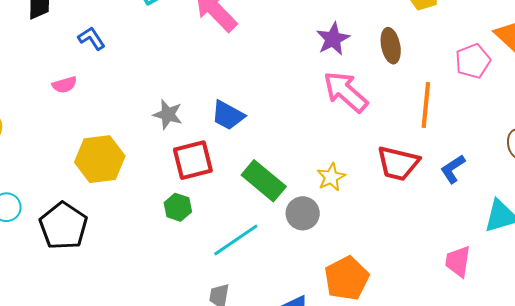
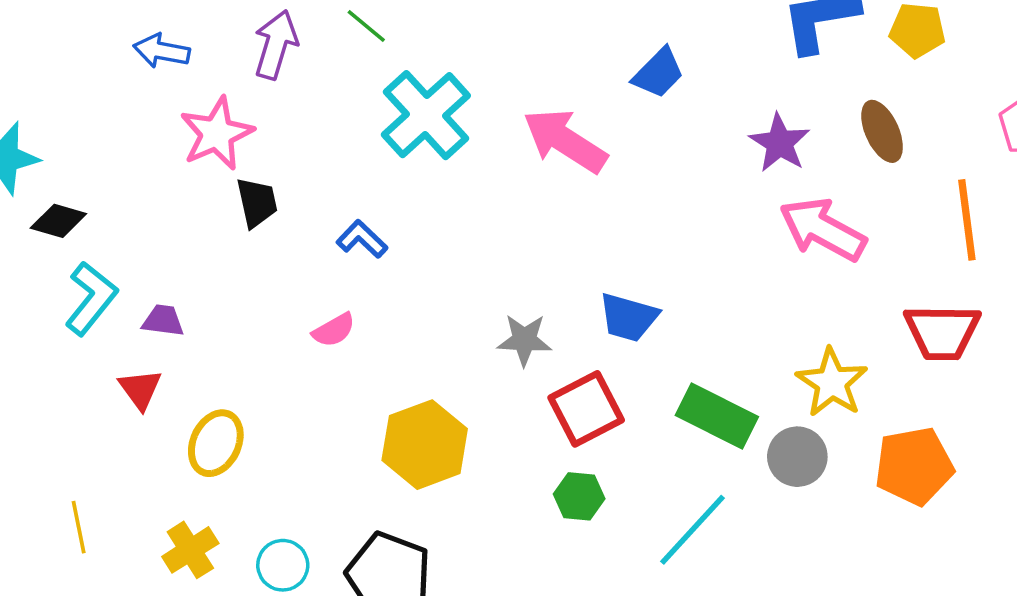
yellow star: (331, 177) -> (832, 383), size x1.4
orange pentagon: (347, 278) -> (914, 466), moved, turned 30

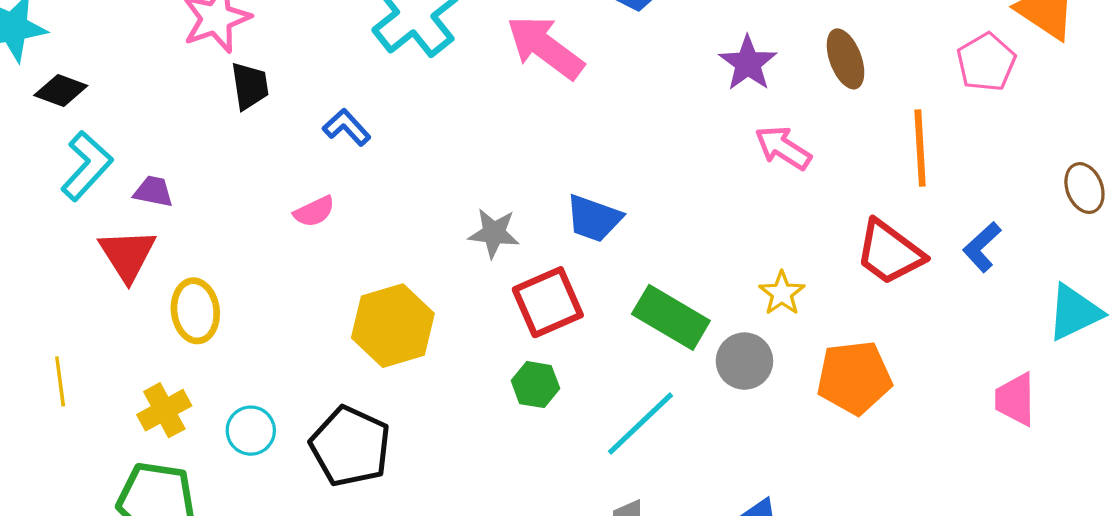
pink arrow: (823, 229) -> (783, 148), size x0.7
red trapezoid: (942, 332) -> (890, 252), turned 32
yellow star: (832, 383) -> (782, 293), size x0.7
red triangle: (140, 389) -> (127, 255), size x1.4
yellow ellipse: (216, 443) -> (195, 311), turned -36

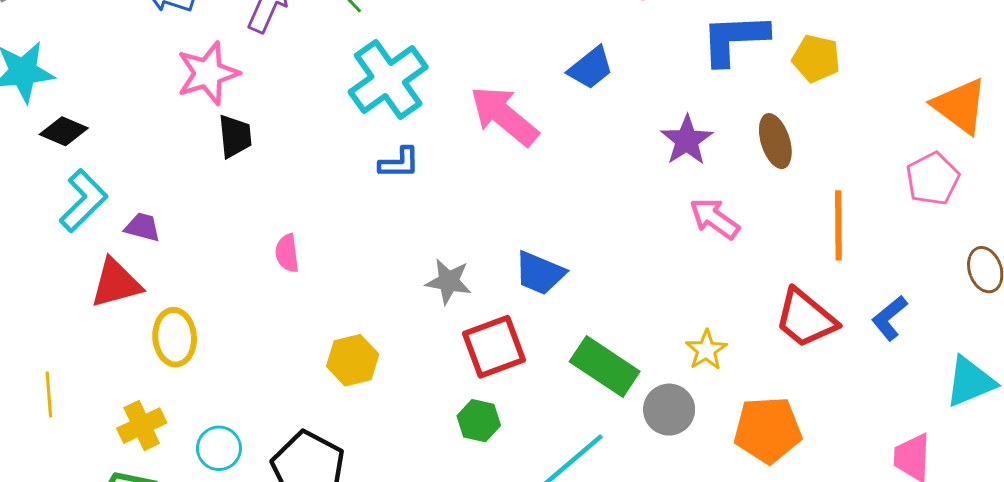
pink pentagon: (986, 62) -> (933, 179), moved
blue L-shape: (347, 127) -> (399, 163), moved, turned 129
pink semicircle: (314, 211) -> (287, 253), turned 105
red triangle: (127, 255) -> (116, 283), turned 44
yellow hexagon: (393, 326) -> (353, 360), size x0.7

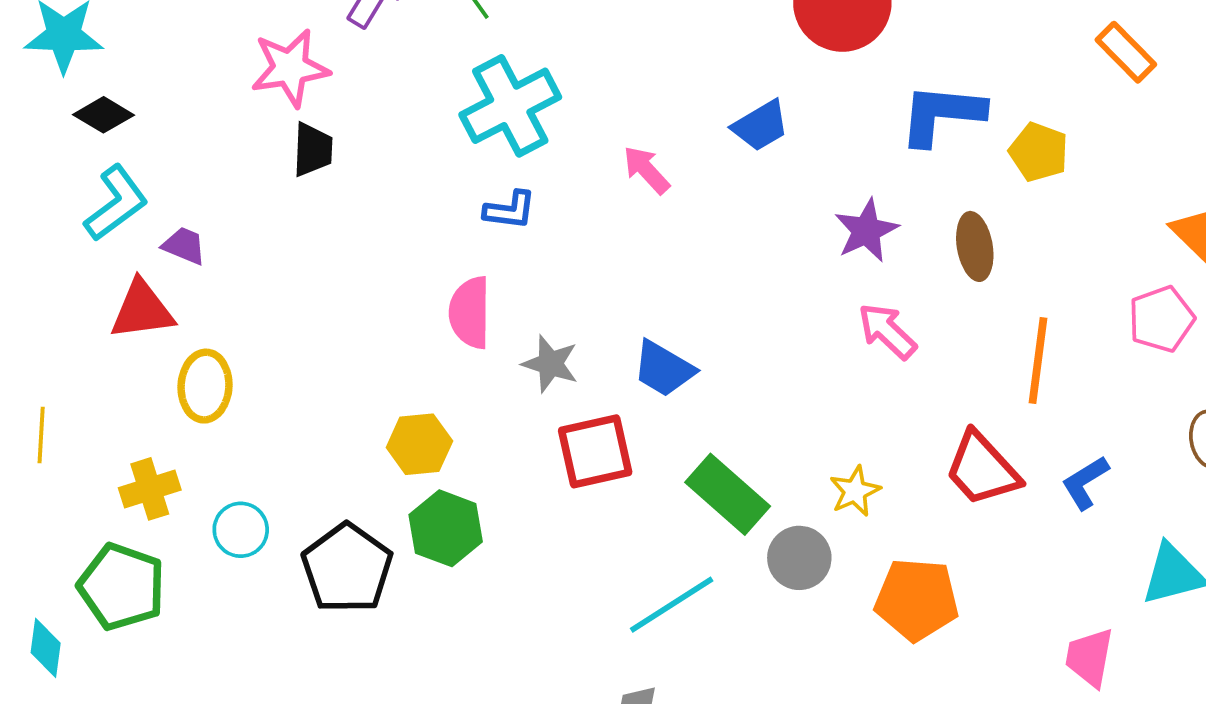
pink arrow: (504, 116) -> (646, 170), size x0.6
pink semicircle: (287, 253) -> (470, 313), moved, size x1.5
green hexagon: (479, 421) -> (446, 528), moved, size x1.4

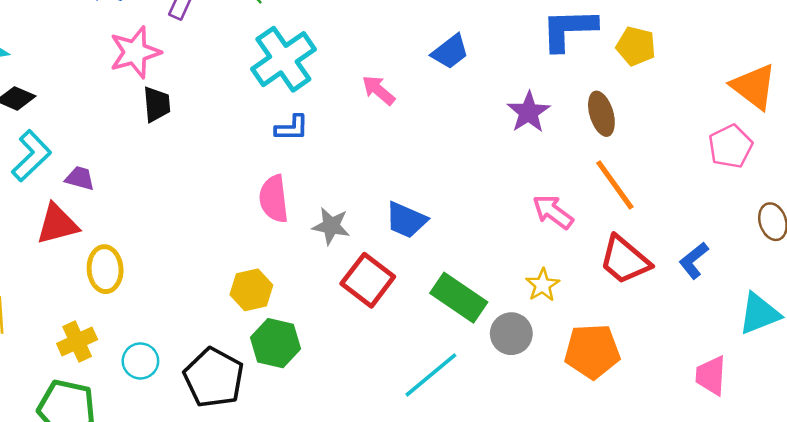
pink arrow: (887, 331) -> (553, 212), moved
orange line: (1038, 361) -> (615, 185), moved, turned -36
red square: (595, 451) -> (368, 280), turned -33

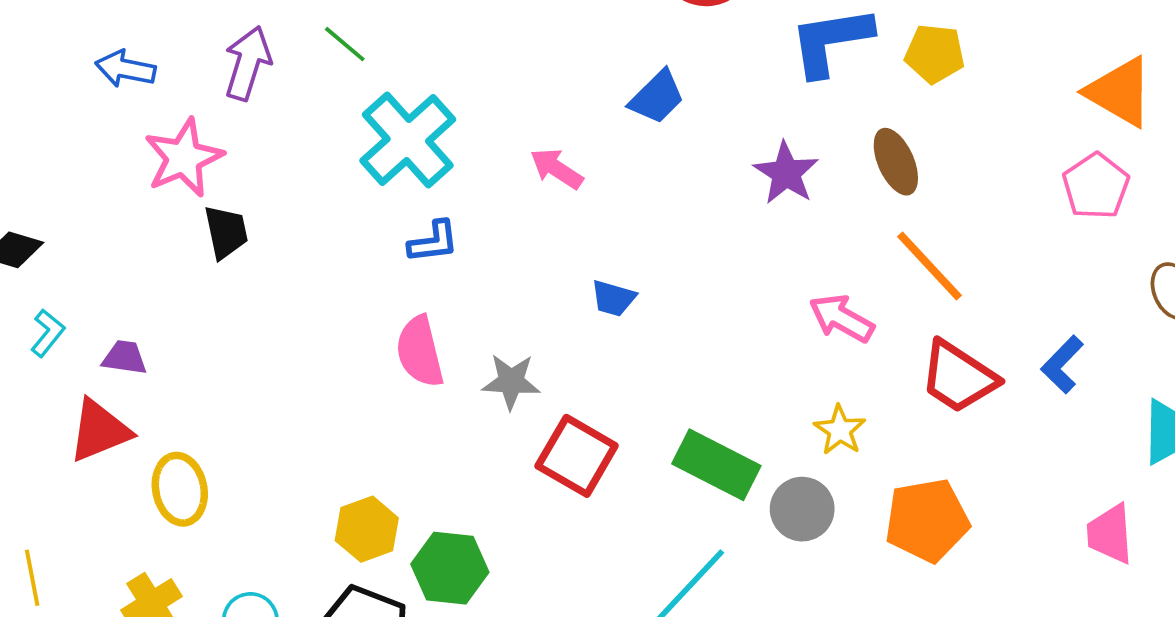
cyan L-shape: (31, 156) -> (48, 333), size x0.6
blue trapezoid: (406, 220) -> (613, 298), moved, size x0.7
yellow hexagon: (251, 290) -> (367, 529), moved

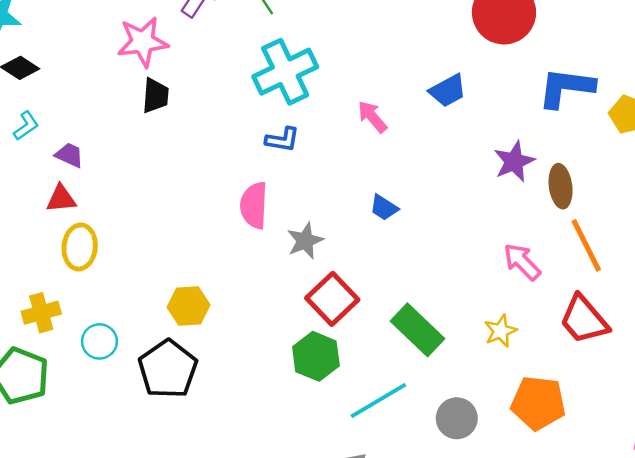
brown ellipse: (896, 162) -> (561, 186), moved
gray star: (511, 382) -> (305, 241), turned 30
red triangle: (99, 431) -> (61, 199), moved, size x0.7
gray circle: (802, 509) -> (457, 418), moved
green hexagon: (450, 568) -> (316, 356), moved

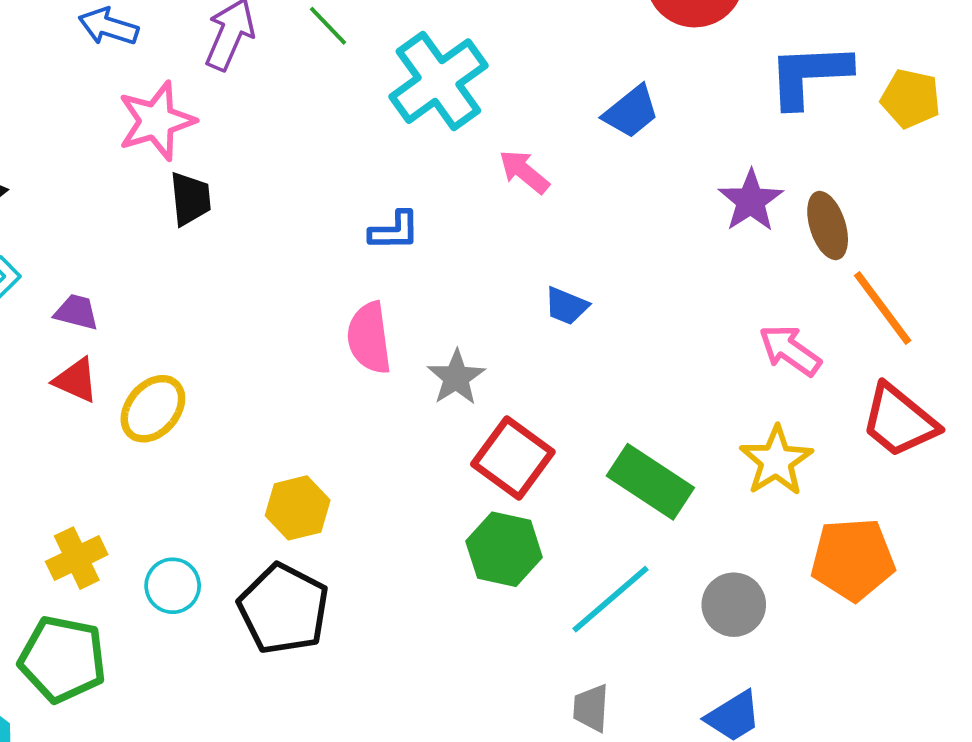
cyan cross: (285, 72) -> (438, 81), moved
red triangle: (61, 199) -> (76, 380), turned 40
yellow ellipse: (80, 247) -> (153, 409), moved, turned 45
yellow star: (501, 331) -> (776, 461), size x1.4

